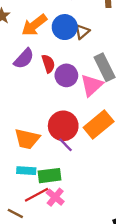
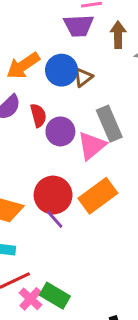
green rectangle: (49, 176) -> (55, 296), moved, turned 35
pink cross: (55, 197) -> (31, 299), moved

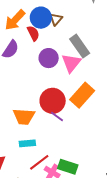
red semicircle: (38, 115) -> (33, 33), moved

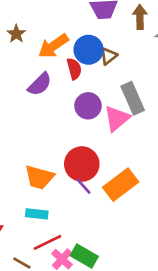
orange rectangle: (82, 95) -> (121, 185), moved

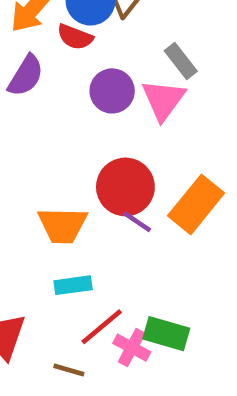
red semicircle: (74, 69) -> (75, 37), turned 140
gray rectangle: (133, 98) -> (181, 61), size x0.7

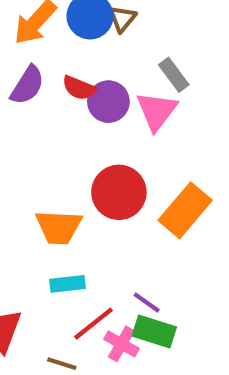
red semicircle: (75, 37) -> (79, 88), moved
purple line: (137, 222) -> (147, 302), moved

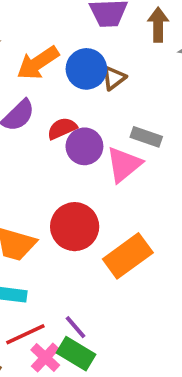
gray rectangle: (174, 75) -> (146, 137), turned -48
red semicircle: (79, 88) -> (62, 128), turned 120

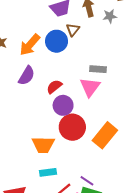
brown triangle: (114, 78) -> (73, 30), moved
red semicircle: (62, 128) -> (54, 87), moved
purple circle: (84, 146) -> (63, 105), moved

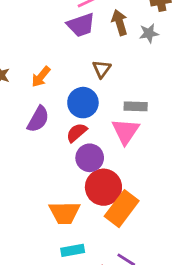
brown triangle: (73, 30) -> (102, 69), moved
blue circle: (57, 41) -> (83, 103), moved
orange arrow: (30, 45) -> (41, 77), size x0.7
orange rectangle: (105, 135) -> (122, 209), moved

